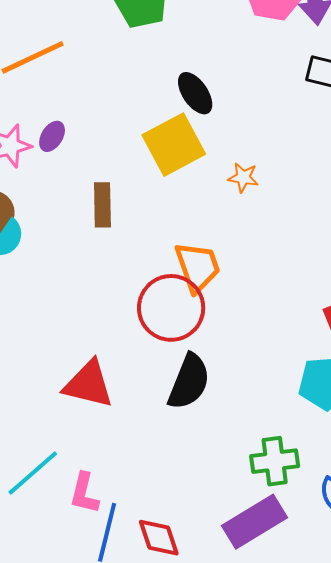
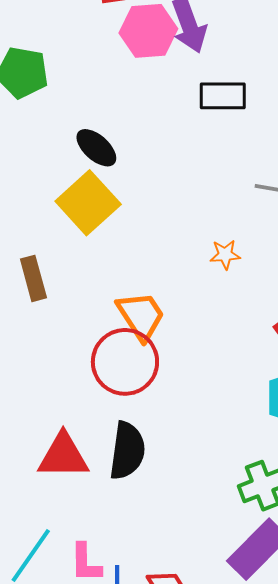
orange star: (243, 178) -> (225, 255), moved
black semicircle: (189, 382) -> (127, 451), moved

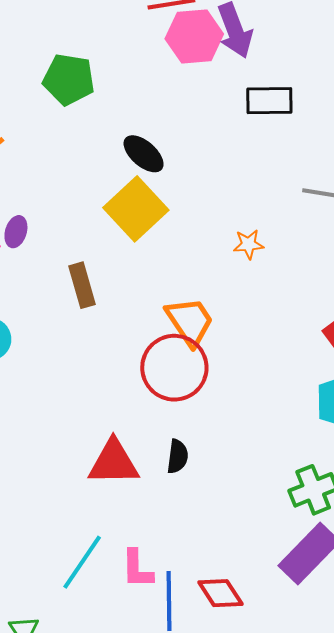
orange star: (225, 255) -> (248, 244), moved
black semicircle: (127, 451) -> (178, 456), size x0.6

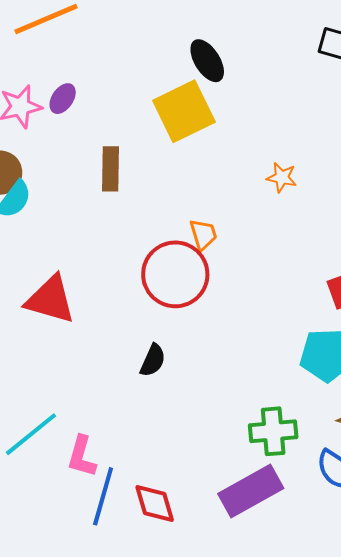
orange trapezoid: (190, 321) -> (203, 234), size x0.6
red triangle: (114, 462) -> (50, 300), moved

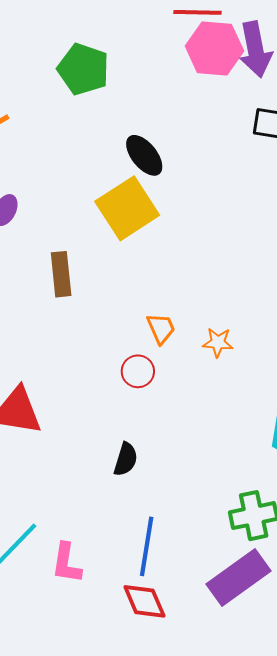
orange star: (282, 177) -> (218, 342), moved
red circle: (175, 274) -> (138, 371), size x0.5
blue line: (103, 496) -> (147, 546), moved

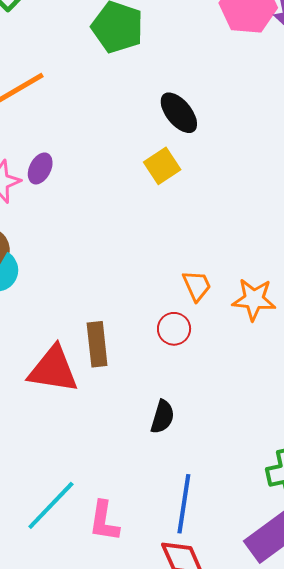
yellow square: (127, 208) -> (162, 166), size x0.6
brown rectangle: (61, 274) -> (97, 344), moved
orange star: (218, 342) -> (254, 299), size x1.4

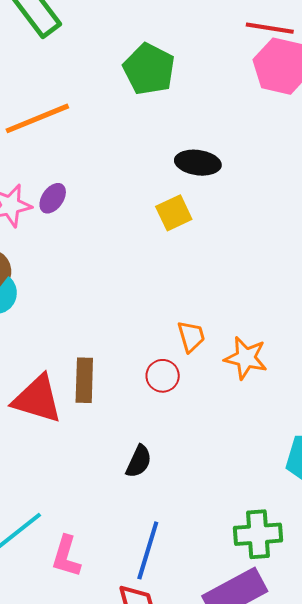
black ellipse: (179, 113) -> (198, 163), turned -51

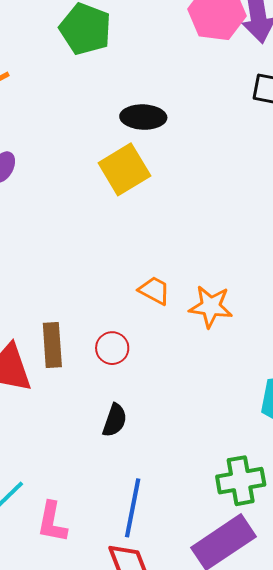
yellow square: (174, 213) -> (124, 169), size x1.4
orange trapezoid: (191, 336) -> (154, 291), turned -40
red circle: (163, 376) -> (112, 348), moved

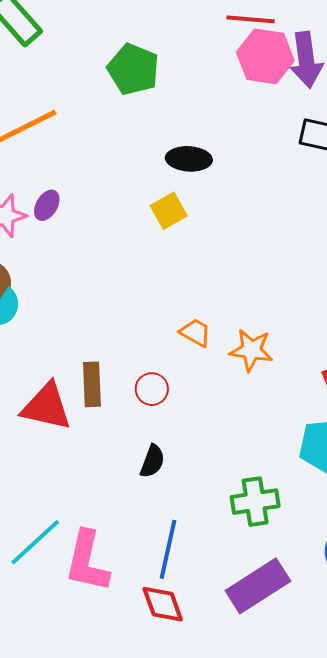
yellow square: (124, 169) -> (169, 211), size x0.7
green cross: (241, 481) -> (255, 502), moved
pink L-shape: (52, 522) -> (87, 561), size x1.5

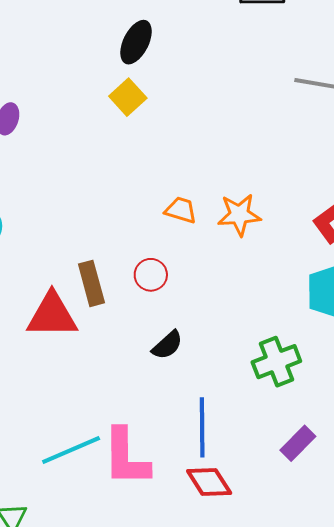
black ellipse: (189, 159) -> (136, 42), turned -54
black semicircle: (152, 461) -> (167, 345), turned 40
cyan line: (35, 542) -> (71, 450), turned 32
purple rectangle: (258, 586) -> (298, 443), size x0.6

